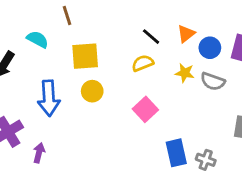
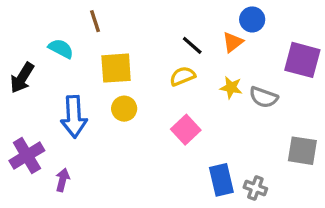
blue circle: (210, 48) -> (252, 19), moved

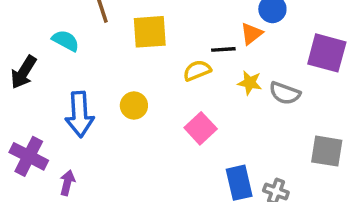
black line: (192, 45) -> (223, 49), moved, turned -45
yellow square: (116, 68) -> (150, 32), moved
purple cross: (27, 156) -> (29, 156), turned -32

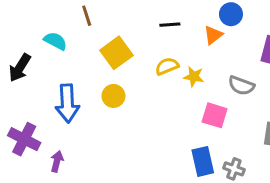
yellow square: (150, 32) -> (116, 53), moved, turned -32
black line: (223, 49) -> (170, 25), moved
yellow star: (250, 83) -> (194, 77), moved
pink square: (201, 128) -> (215, 115), moved, turned -30

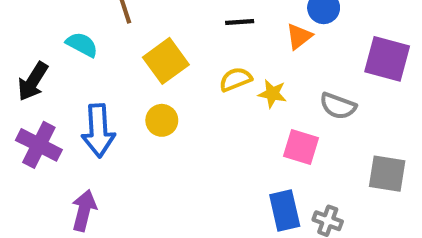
purple cross: (24, 139) -> (39, 145), moved
purple arrow: (57, 161) -> (84, 210), size x1.4

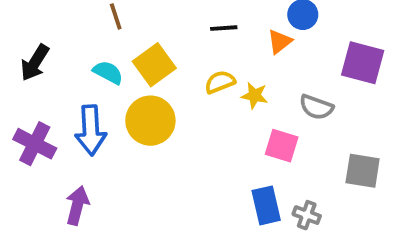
cyan semicircle: (82, 45) -> (108, 72), moved
black arrow: (33, 81) -> (35, 63), moved
yellow circle: (162, 120) -> (150, 121), size x1.6

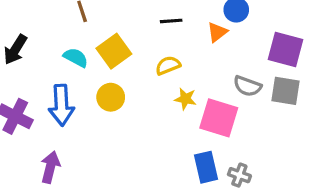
yellow star: (255, 96) -> (185, 99), moved
yellow circle: (150, 121) -> (111, 97), size x0.7
pink square: (282, 146) -> (219, 118), size x1.4
gray square: (363, 171) -> (286, 91), moved

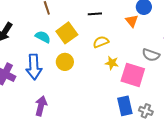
black line: (171, 21) -> (95, 14), moved
orange triangle: (217, 32) -> (132, 21), turned -32
purple arrow: (50, 167) -> (41, 106), moved

